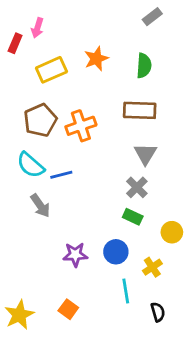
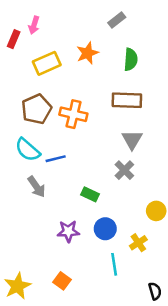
gray rectangle: (152, 17) -> (117, 20), moved
orange cross: (81, 126) -> (73, 114), turned 32
green rectangle: (133, 217) -> (90, 194), moved
black semicircle: (158, 312) -> (155, 291), moved

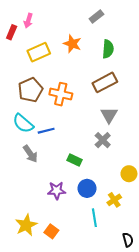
orange star: (87, 53) -> (72, 44), turned -30
brown rectangle: (127, 100) -> (105, 82), turned -30
yellow star: (17, 286) -> (26, 225), moved

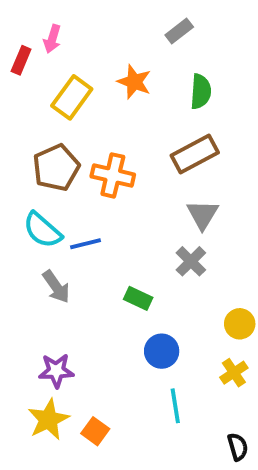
yellow rectangle: (39, 52) -> (72, 97), turned -30
purple star: (57, 190) -> (56, 371), moved
yellow cross: (114, 200) -> (234, 373), moved

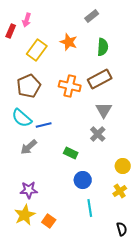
orange cross: (113, 175) -> (70, 86), moved
gray arrow: (56, 287) -> (29, 147), turned 84

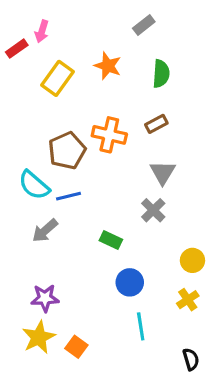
red rectangle: (11, 31) -> (17, 49), turned 32
brown rectangle: (100, 79) -> (156, 124), size x0.6
brown pentagon: (29, 86) -> (67, 151), moved

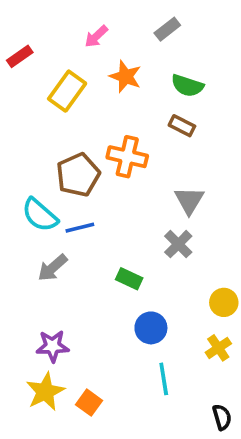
pink arrow: (42, 31) -> (96, 36), moved, turned 30
green semicircle: (161, 74) -> (187, 86), turned 104
brown rectangle: (156, 124) -> (182, 126), moved, turned 55

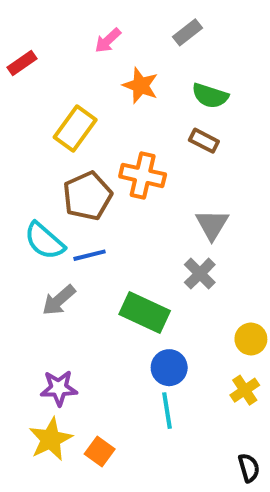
yellow rectangle: (67, 91) -> (75, 128), moved
green rectangle: (129, 279) -> (145, 312), size x1.6
cyan line: (164, 379) -> (167, 411), moved

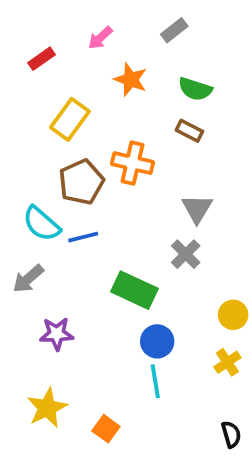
red rectangle: (22, 63) -> (41, 59), moved
gray arrow: (59, 300) -> (28, 279), moved
purple star: (59, 388) -> (57, 334), moved
orange square: (100, 451) -> (106, 429), moved

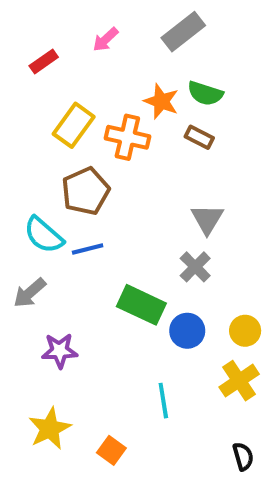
gray rectangle: (174, 30) -> (183, 32), size x1.5
orange star: (131, 80) -> (161, 101), moved
orange cross: (133, 163) -> (127, 137), moved
blue circle: (157, 341) -> (187, 331), moved
yellow cross: (227, 362) -> (239, 381), size x1.4

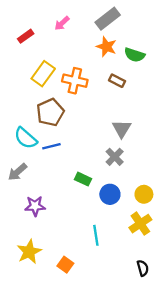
green semicircle: (205, 93) -> (135, 55), moved
orange star: (161, 101) -> (106, 47), moved
green rectangle: (141, 305) -> (83, 179), size x0.6

